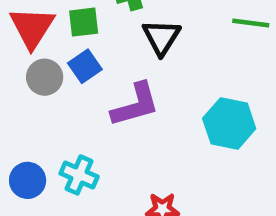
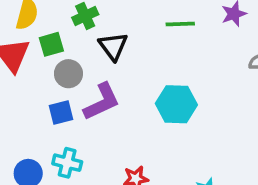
blue square: (85, 66) -> (61, 112), moved, turned 30
gray circle: (45, 77) -> (68, 74), moved

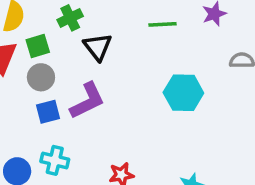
gray circle: (68, 74) -> (41, 77), moved
cyan hexagon: (176, 104) -> (183, 93), moved

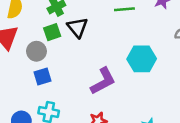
green square: (38, 46) -> (52, 32), moved
purple L-shape: (87, 101) -> (103, 81), moved

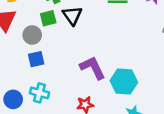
cyan hexagon: (142, 59) -> (124, 82), moved
purple L-shape: (103, 81) -> (93, 68), turned -92

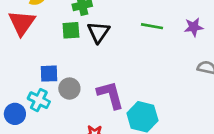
gray circle: (32, 35) -> (69, 89), moved
cyan cross: (39, 93) -> (39, 100), moved

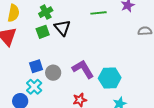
cyan cross: (39, 100) -> (34, 87), turned 35

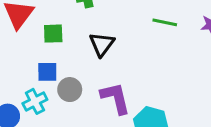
black triangle: (62, 28) -> (102, 44), moved
green square: (43, 32) -> (53, 34), moved

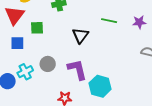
black triangle: (102, 44) -> (80, 36), moved
blue square: (47, 72) -> (17, 43), moved

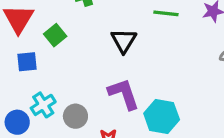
green square: (37, 28) -> (55, 35), turned -32
gray circle: (48, 64) -> (75, 116), moved

